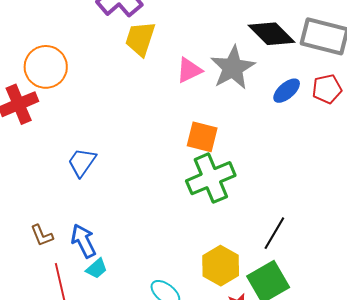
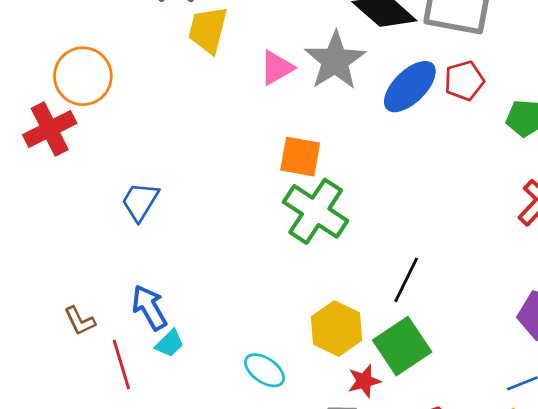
blue ellipse: (287, 91) -> (410, 87), size x1.5
green cross: (211, 178) -> (316, 211), turned -30
brown L-shape: (42, 235) -> (80, 321), moved

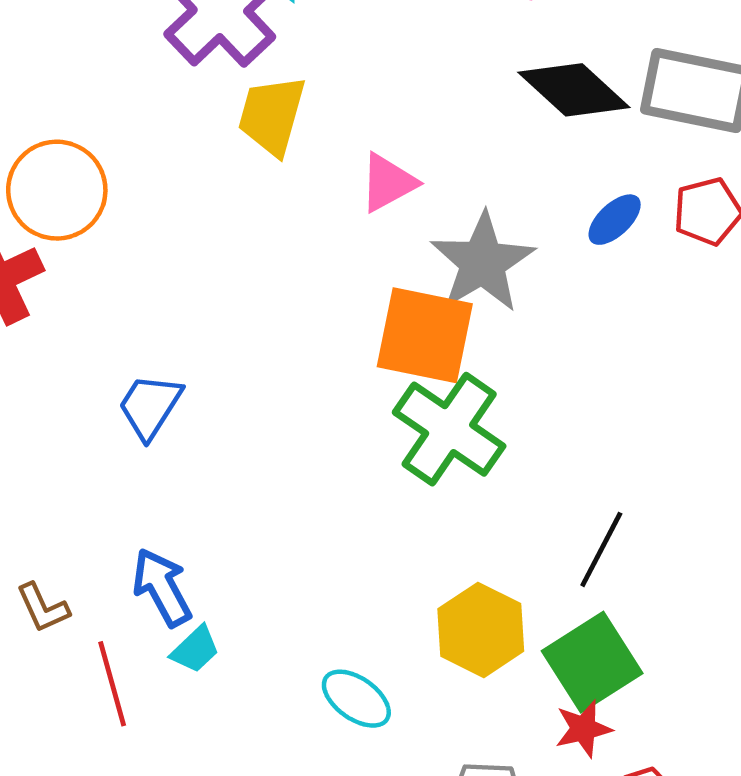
gray star: (335, 61) -> (482, 262), moved
blue ellipse: (410, 87) -> (615, 220), size x0.6
orange square: (300, 157) -> (425, 335), size x1.4
red star: (364, 381) -> (583, 729), moved

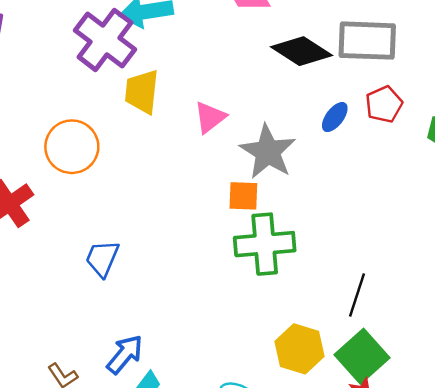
orange circle: (57, 190) -> (72, 147), moved
orange square: (425, 335) -> (243, 196), size x0.6
green cross: (449, 429) -> (265, 244), turned -30
blue arrow: (162, 587) -> (125, 354), turned 78

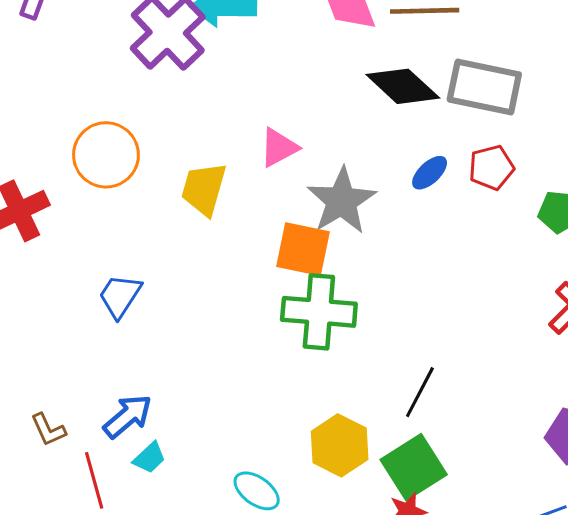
yellow trapezoid: (142, 92) -> (204, 189), moved
orange square: (243, 196) -> (303, 249), size x1.4

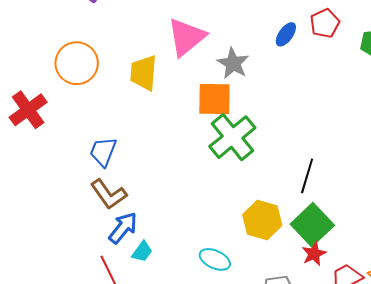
pink triangle: (279, 148) -> (186, 37), size x1.5
gray star: (342, 201) -> (233, 63), size x0.7
green cross: (319, 312) -> (232, 137), turned -33
brown L-shape: (48, 430) -> (109, 194), moved, size x1.5

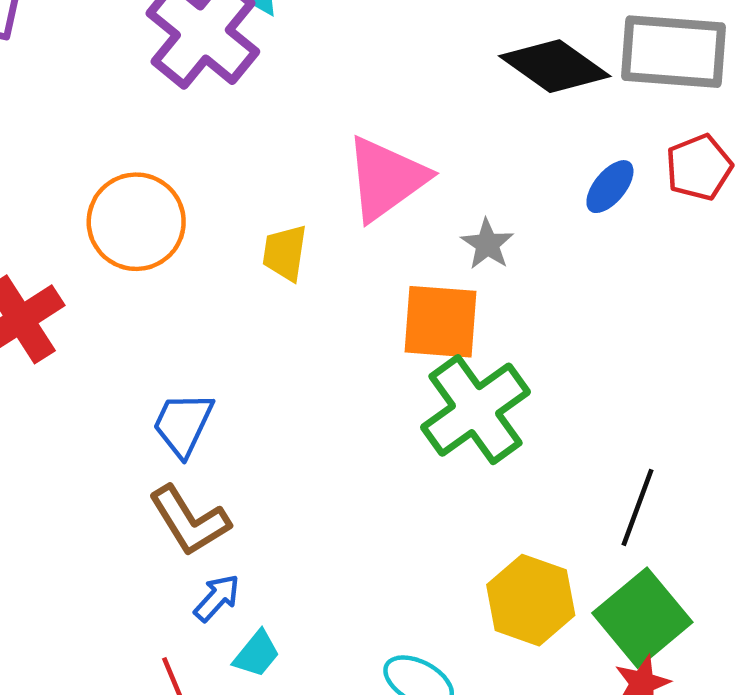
gray star: (233, 63) -> (487, 244), size x0.7
yellow trapezoid: (143, 73) -> (285, 253), size x0.7
blue arrow: (123, 228) -> (217, 598), size x0.7

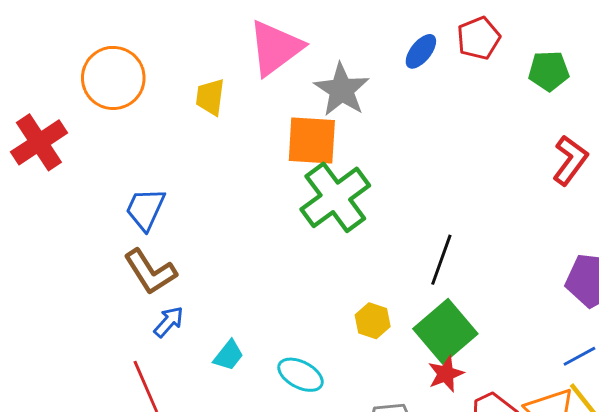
gray star: (487, 244) -> (342, 90), size x1.6
yellow hexagon: (531, 600) -> (373, 321), size x0.6
cyan trapezoid: (257, 654) -> (229, 355), moved

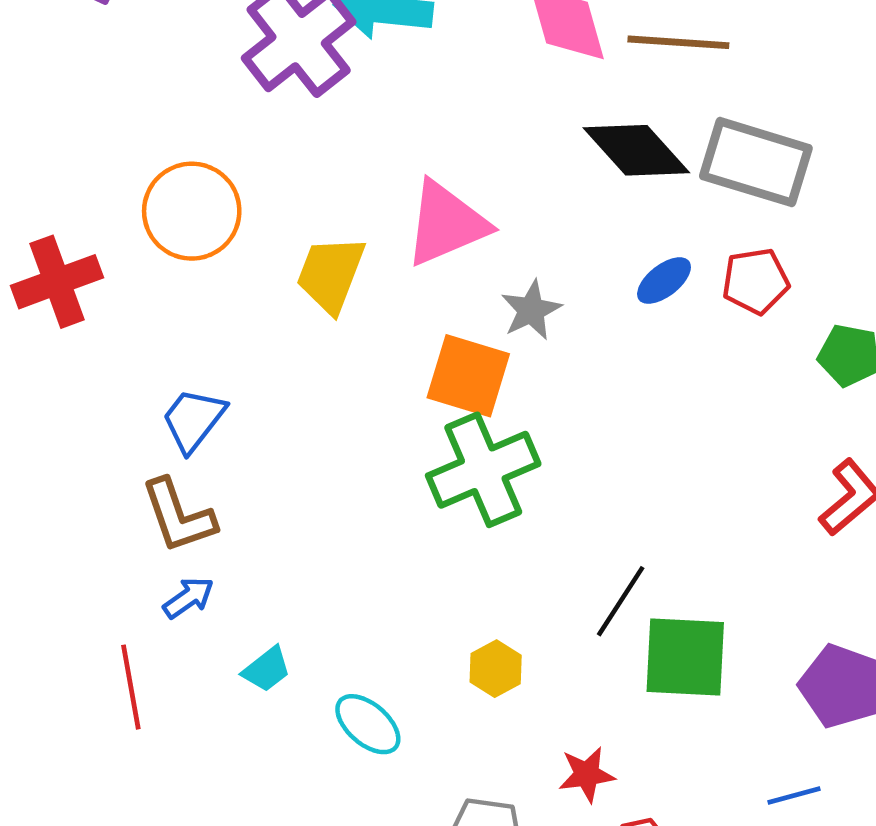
gray star: (342, 90) -> (531, 310), size x0.7
yellow trapezoid: (210, 97) -> (331, 274), size x1.4
green square: (445, 331) -> (685, 657), moved, turned 30

